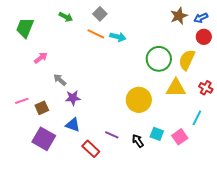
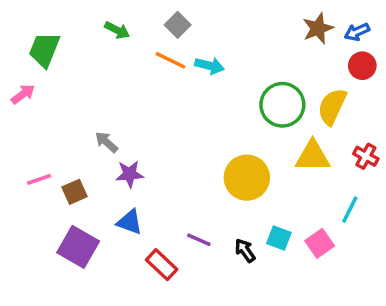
pink arrow: (41, 58) -> (23, 94), moved

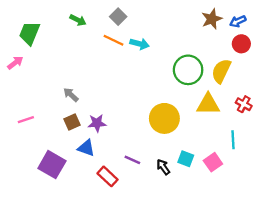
purple star: (130, 174) -> (97, 123), moved
brown square: (75, 192) -> (72, 122), moved
cyan line: (350, 210) -> (233, 140), turned -30

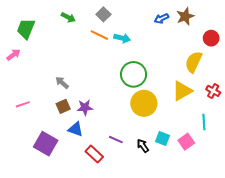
blue arrow: (238, 21) -> (161, 18), moved
green circle: (188, 70) -> (134, 74), moved
yellow triangle: (208, 104) -> (182, 91), turned -30

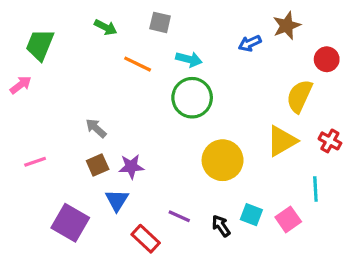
gray square: (103, 14) -> (160, 22), turned -32
blue arrow: (161, 18) -> (250, 43), moved
orange line: (99, 35) -> (138, 64), moved
green circle: (134, 74) -> (192, 98), moved
blue triangle: (76, 129) -> (117, 200), turned 42

